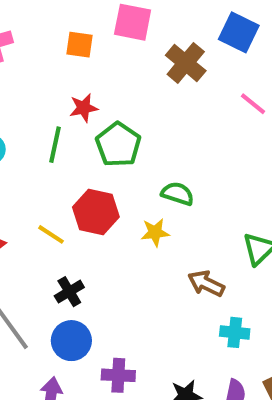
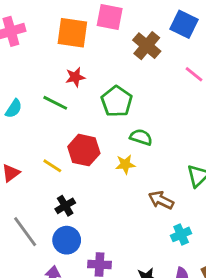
orange square: (80, 45) -> (72, 33), size x1.6
green line: (55, 145) -> (55, 103), turned -75
green pentagon: (118, 145) -> (117, 101), moved
cyan cross: (235, 332) -> (181, 234), turned -30

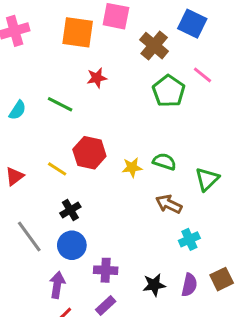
red star: (75, 77) -> (97, 78), moved
green pentagon: (117, 101) -> (169, 91), moved
green semicircle: (141, 137) -> (164, 162), moved

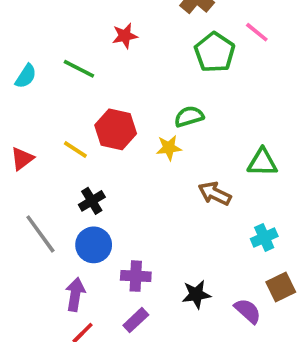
green semicircle: (164, 162) -> (189, 117), moved, turned -35
green triangle: (207, 179) -> (262, 162), turned 45
cyan cross: (189, 239) -> (264, 238), moved
purple semicircle: (189, 285) -> (248, 311), moved, turned -60

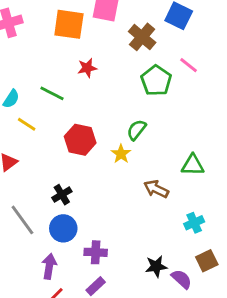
green semicircle: (189, 117) -> (136, 130), turned -35
yellow star: (169, 148) -> (121, 154), turned -30
yellow line: (75, 150) -> (27, 124), moved
black star: (196, 294) -> (156, 266), moved

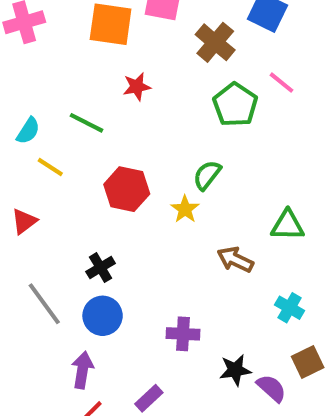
cyan cross: (194, 223) -> (290, 308), turned -36
purple cross: (96, 252) -> (183, 334), moved

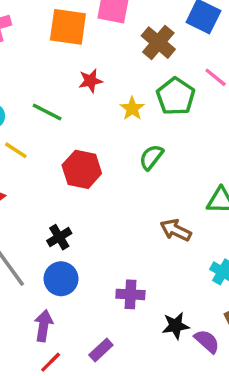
yellow star: (185, 209) -> (132, 109), moved

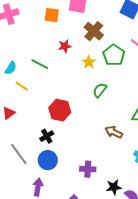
orange square: (68, 27) -> (52, 15), size x0.7
brown cross: (158, 43) -> (94, 31), moved
red hexagon: (82, 169) -> (60, 110), moved

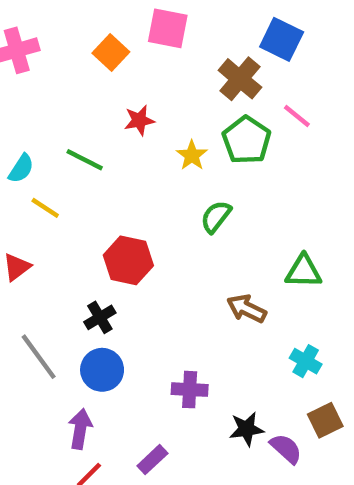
orange square: (52, 15) -> (111, 53), turned 35
brown cross: (94, 31) -> (240, 79), moved

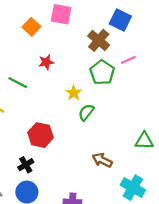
pink line: (297, 116) -> (128, 60), turned -63
yellow star: (192, 155) -> (74, 93), moved
green triangle: (303, 271) -> (144, 141), moved
cyan cross: (306, 361) -> (133, 188), size x1.5

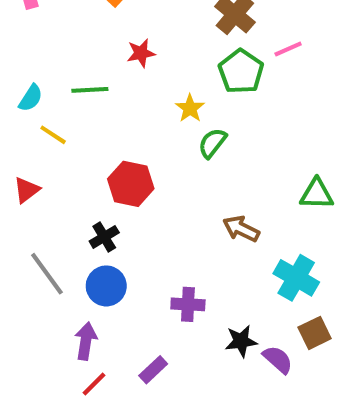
green line: (18, 83) -> (90, 90), turned -30

